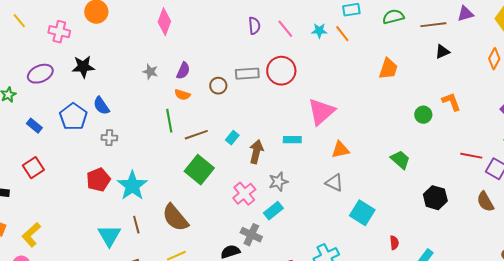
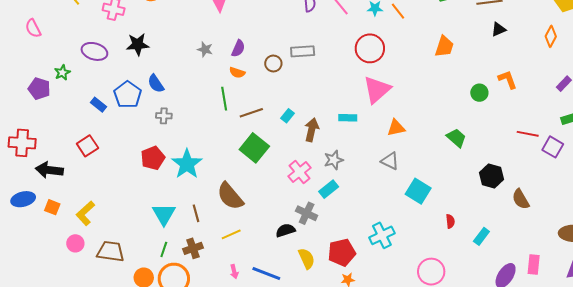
red circle: (281, 71) -> (370, 48), moved
purple ellipse: (40, 74) -> (94, 51), turned 40
blue rectangle: (34, 126) -> (98, 105), moved
brown semicircle: (485, 202) -> (521, 199), moved
brown line: (136, 225) -> (196, 213), moved

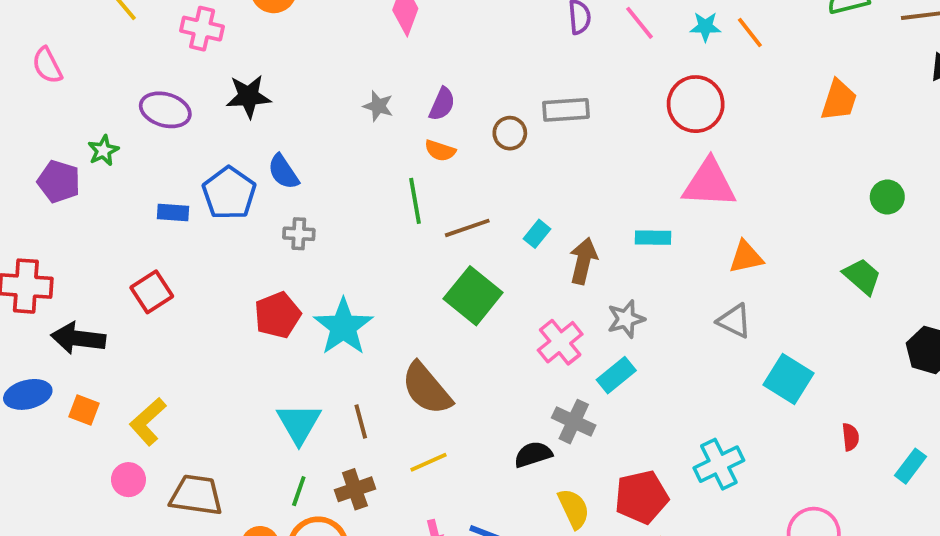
pink triangle: (377, 90) -> (709, 183), turned 44
green circle: (479, 93) -> (887, 197), moved
blue rectangle: (98, 105) -> (173, 212), turned -35

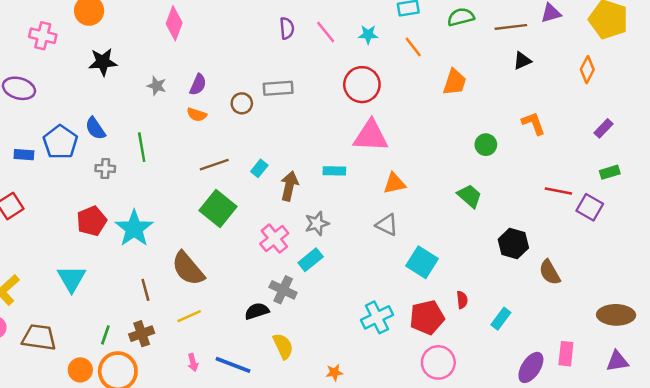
orange line: (750, 32) -> (413, 47), moved
black star: (248, 96) -> (103, 62), moved
green line: (415, 201) -> (142, 147), moved
cyan triangle: (299, 423) -> (72, 279), moved
red pentagon: (641, 497) -> (427, 317), moved

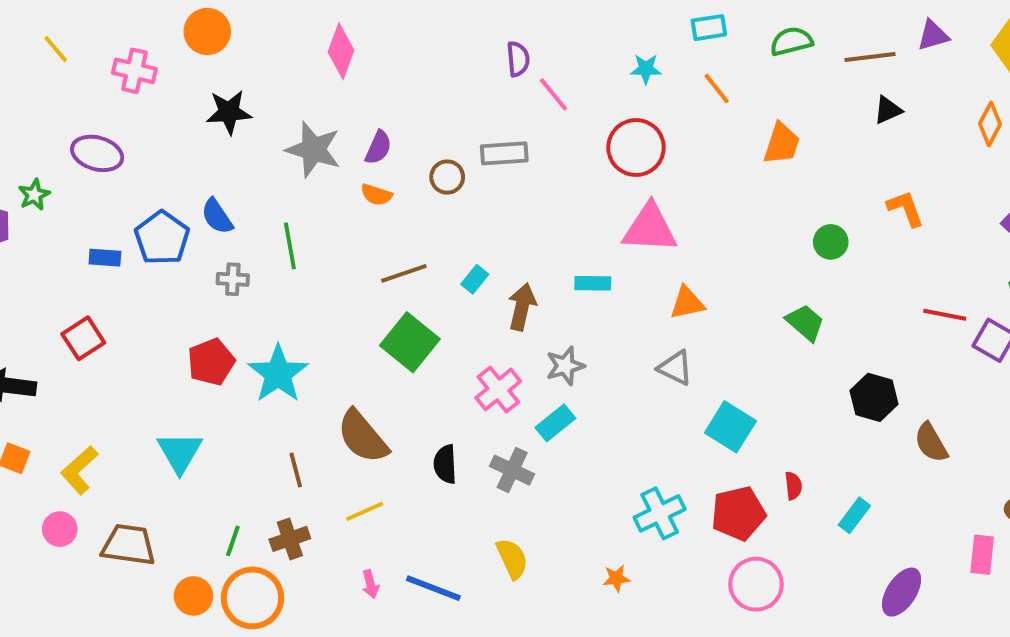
pink line: (326, 32) -> (553, 94), moved
gray star: (157, 86) -> (313, 149), size x1.8
black semicircle: (257, 311) -> (445, 464), moved, turned -75
pink rectangle: (566, 354) -> (982, 555), moved
orange star: (334, 372) -> (616, 578), moved

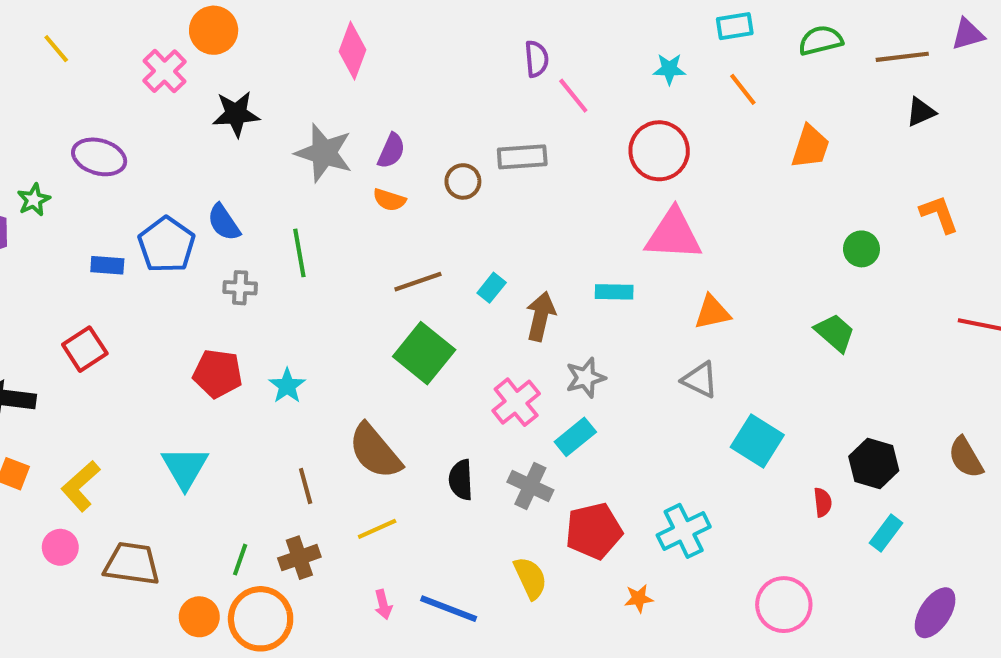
pink cross: (134, 71) -> (165, 71), moved, turned 33
red pentagon: (211, 362) -> (218, 374), turned 30
cyan star: (278, 374) -> (287, 386), size x0.6
black hexagon: (874, 397) -> (874, 464), moved
red pentagon: (738, 513) -> (594, 531), moved

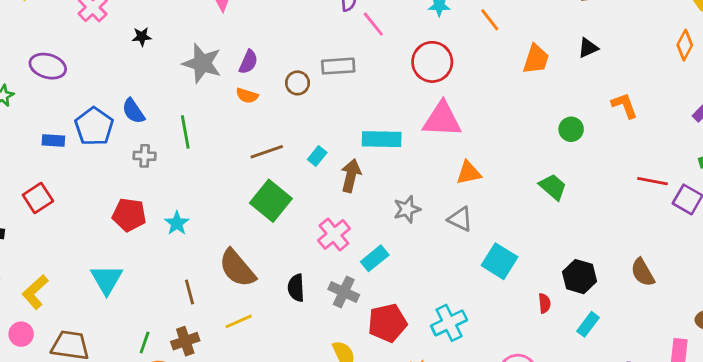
black triangle: (921, 112) -> (588, 48), moved
black star: (236, 114) -> (142, 37), size x0.6
cyan rectangle: (614, 292) -> (382, 139), moved, size x1.5
gray star: (586, 378) -> (407, 209), moved

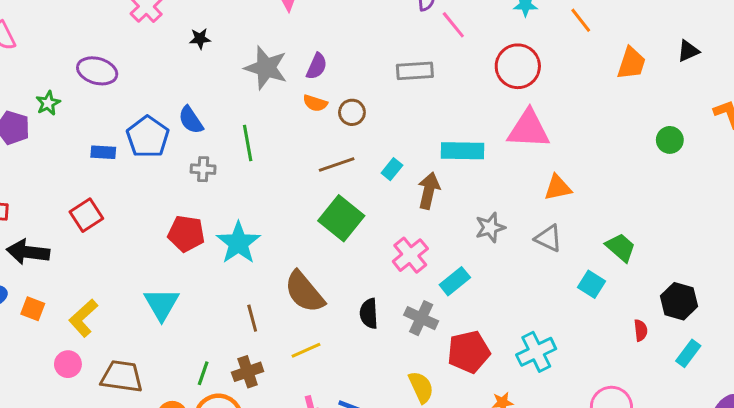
brown circle: (298, 83) -> (352, 112), moved
green trapezoid: (553, 187) -> (621, 247), moved
cyan star: (177, 223) -> (238, 243), size x1.6
cyan square: (500, 261) -> (591, 284), size x0.7

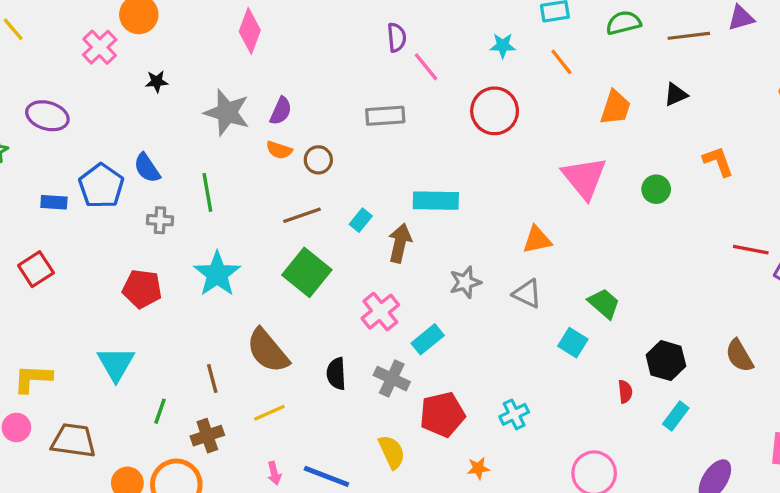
pink triangle: (529, 129) -> (584, 178), moved, turned 48
cyan star: (238, 243) -> (217, 274), moved
yellow L-shape: (83, 318) -> (33, 379), turned 45
cyan cross: (536, 352) -> (514, 414), size x0.7
green line: (203, 373) -> (160, 411), moved

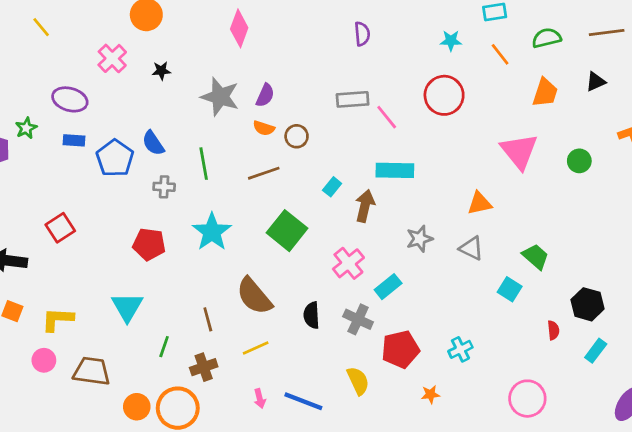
green semicircle: (623, 23) -> (547, 38), moved
pink cross: (100, 47) -> (112, 58), moved
pink line: (426, 67) -> (387, 117), moved
blue rectangle: (54, 202) -> (74, 140), moved
brown line: (302, 215) -> (264, 173), moved

